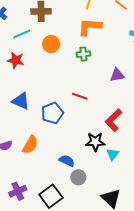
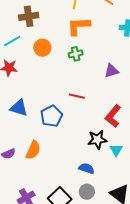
blue semicircle: (67, 161) -> (86, 169), moved
gray circle: (78, 177) -> (87, 192), moved

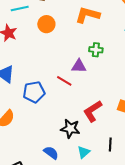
green cross: (76, 54) -> (96, 50), moved
purple triangle: (111, 71) -> (79, 66), moved
cyan triangle: (116, 150) -> (84, 152), moved

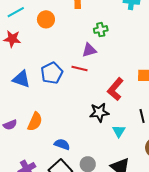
blue pentagon: (34, 92) -> (52, 73), moved
blue semicircle: (51, 153) -> (62, 144), moved

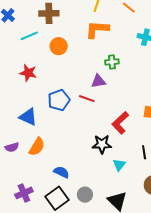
red star: (12, 39) -> (28, 73), moved
blue triangle: (21, 79) -> (28, 117), moved

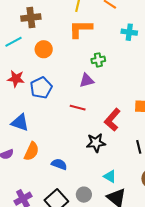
red line: (87, 99) -> (78, 108), moved
blue pentagon: (59, 100) -> (41, 88), moved
cyan triangle: (119, 165) -> (110, 176), moved, turned -32
blue semicircle: (61, 172) -> (59, 164), moved

